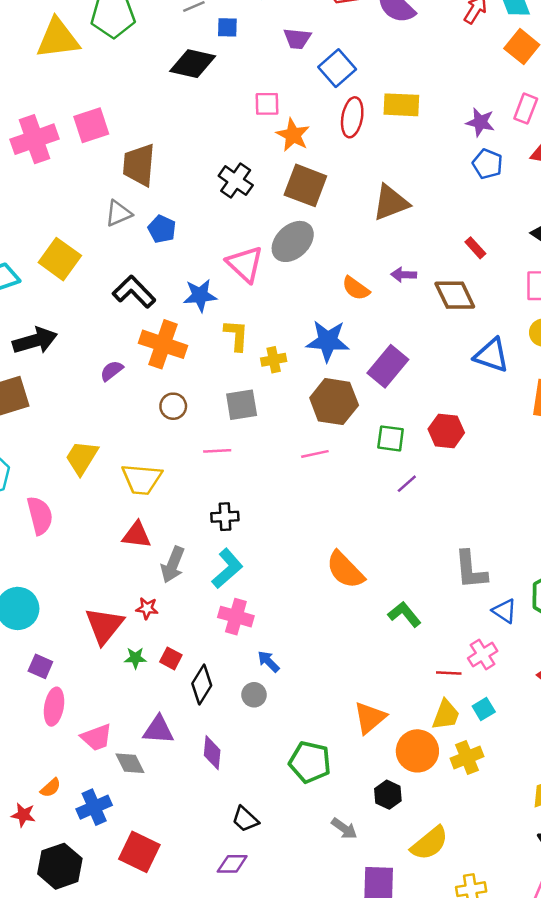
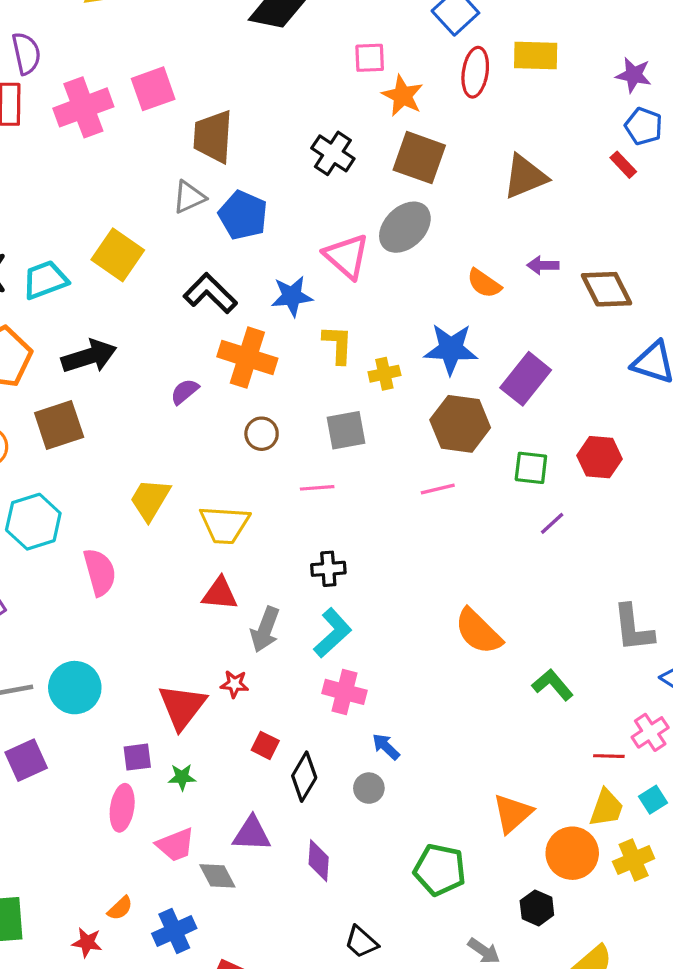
blue pentagon: (162, 229) -> (243, 215), size x1.4
red rectangle: (475, 248) -> (623, 165), moved
green star: (135, 658) -> (182, 777), moved
purple square: (40, 666) -> (137, 757), moved, turned -30

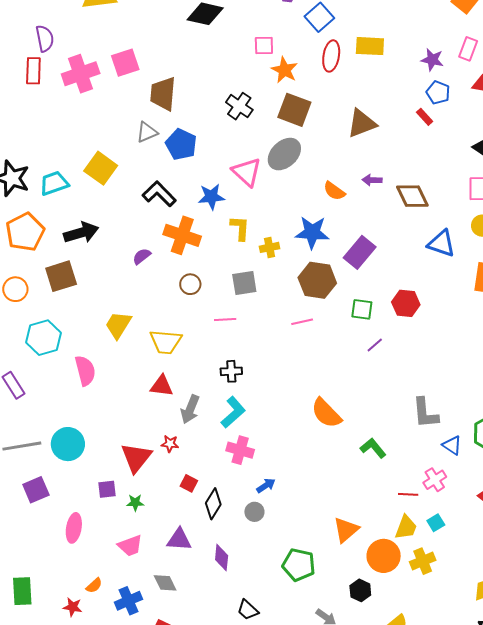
blue arrow: (386, 747) -> (266, 486), turned 102
pink ellipse: (122, 808) -> (74, 528), moved
gray diamond: (217, 876) -> (165, 583), moved

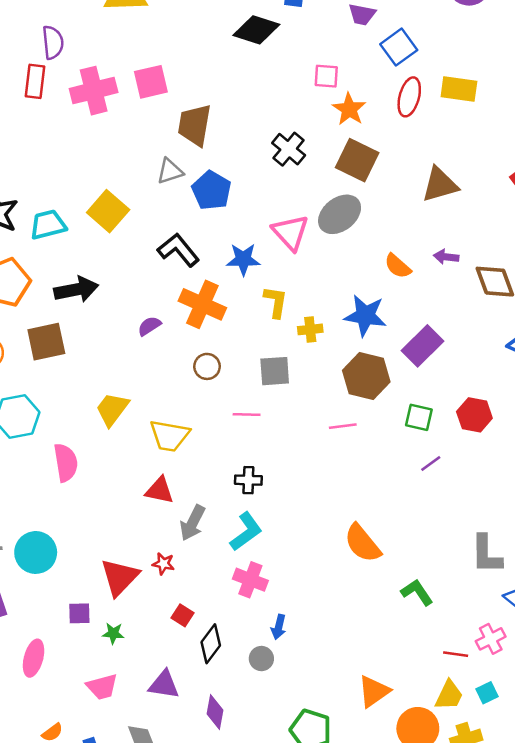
blue arrow: (266, 486) -> (279, 627), turned 132

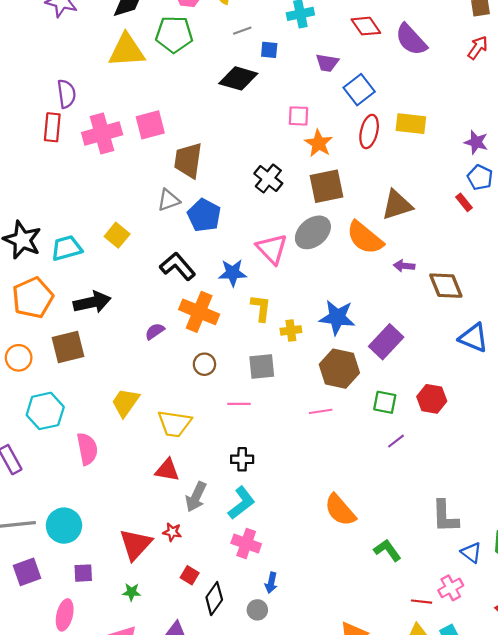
brown square: (357, 160) -> (326, 186), turned -36
yellow square: (108, 211) -> (117, 235), size x0.7
orange semicircle: (398, 266) -> (365, 238), moved, size x1.6
purple square: (79, 613) -> (83, 573), moved

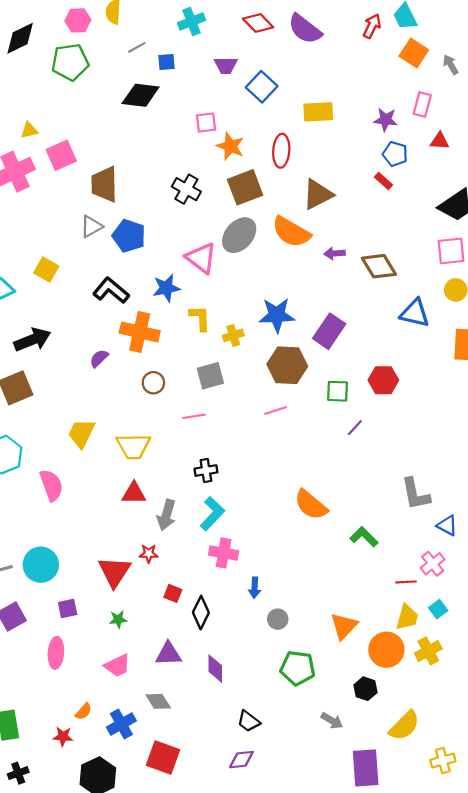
yellow triangle: (127, 51) -> (29, 130), moved, size x0.5
red ellipse: (369, 132) -> (281, 151), moved
gray circle: (257, 610) -> (278, 619), moved

